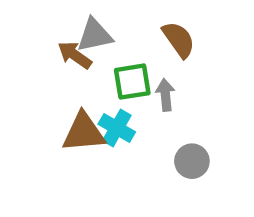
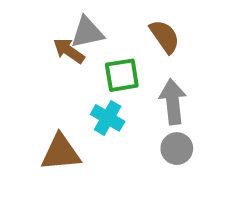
gray arrow: (165, 95) -> (173, 102), moved, size x1.5
brown triangle: (84, 132) -> (61, 153), moved

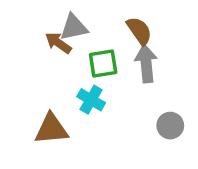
gray arrow: (173, 102) -> (146, 64), moved
gray circle: (177, 149) -> (170, 126), moved

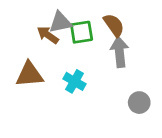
green square: (103, 64) -> (82, 32), moved
brown triangle: (51, 129) -> (29, 74), moved

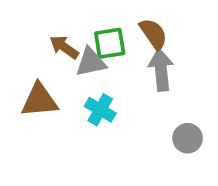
gray triangle: (60, 22) -> (91, 62), moved

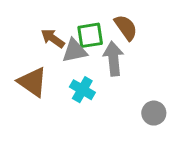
gray arrow: (161, 70) -> (113, 59), moved
brown triangle: (39, 100) -> (33, 82), turned 40

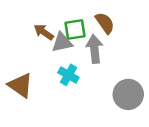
brown triangle: (33, 82) -> (20, 85), moved
gray circle: (154, 113) -> (128, 94), size x1.5

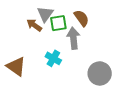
gray triangle: (62, 42) -> (45, 14), moved, turned -42

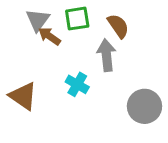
gray triangle: (45, 14) -> (38, 20), moved
green square: (58, 23) -> (77, 19), moved

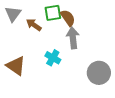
gray triangle: (38, 20) -> (13, 14), moved
brown semicircle: (118, 26) -> (68, 18), moved

